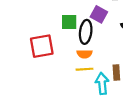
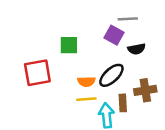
purple square: (99, 14) -> (114, 35), moved
black ellipse: (86, 32) -> (111, 75), moved, turned 40

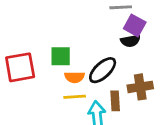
purple square: (114, 35) -> (135, 25), moved
green square: (69, 45) -> (61, 56), moved

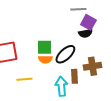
green square: (61, 56) -> (44, 47), moved
yellow line: (75, 97) -> (24, 79), moved

